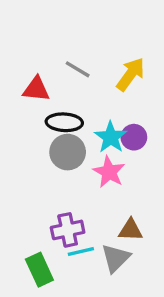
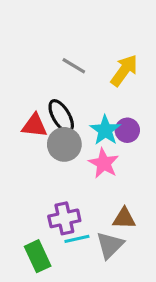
red triangle: (36, 89) -> (34, 126), moved
black ellipse: (64, 122) -> (61, 116), turned 56

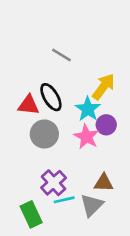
yellow arrow: (124, 70) -> (104, 87), moved
purple circle: (127, 130) -> (106, 125), moved
gray circle: (64, 144) -> (44, 134), moved
purple cross: (64, 218) -> (54, 183), turned -30

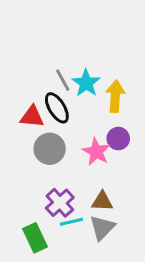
gray line: (61, 55) -> (63, 80), moved, turned 30
yellow arrow: (104, 87) -> (115, 96), turned -32
cyan star: (88, 109) -> (86, 83), moved
brown triangle: (104, 183) -> (102, 201), moved

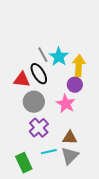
purple circle: (118, 139) -> (75, 85), moved
purple cross: (60, 203) -> (39, 128), moved

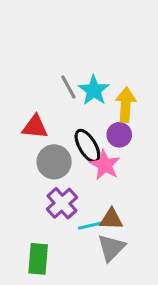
black ellipse: (39, 74) -> (87, 146), moved
cyan line: (49, 152) -> (91, 225), moved
green rectangle: (24, 163) -> (38, 259), turned 30

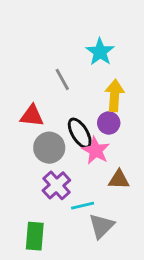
cyan star: (94, 90) -> (100, 52), moved
brown triangle: (111, 219) -> (119, 180), moved

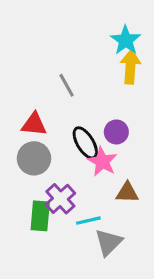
cyan star: (100, 52) -> (126, 40), moved
yellow arrow: (115, 95) -> (130, 67), moved
gray circle: (49, 148) -> (34, 158), moved
green rectangle: (35, 236) -> (40, 216), moved

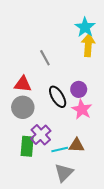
pink star: (102, 162) -> (82, 109), moved
brown triangle: (127, 193) -> (77, 145), moved
gray triangle: (109, 242) -> (64, 173), moved

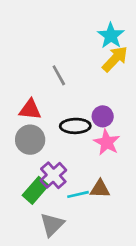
yellow arrow: (88, 45) -> (115, 59), turned 40
black ellipse: (58, 97) -> (75, 126), turned -60
green rectangle: (27, 146) -> (36, 190), turned 36
gray triangle: (64, 173) -> (52, 225), moved

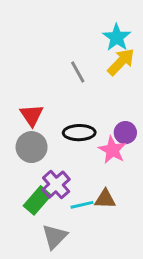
gray line: (59, 75) -> (78, 72), moved
red triangle: (30, 110) -> (32, 115), turned 50
purple circle: (103, 116) -> (125, 133), moved

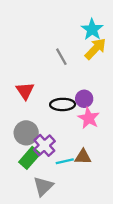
purple circle: (125, 133) -> (84, 99), moved
gray circle: (32, 147) -> (26, 133), moved

